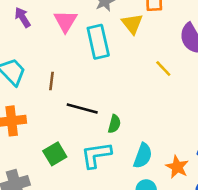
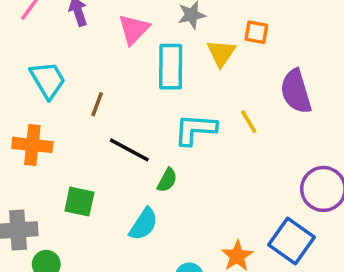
green square: (55, 154) -> (79, 202), turned 30
cyan L-shape: (96, 155) -> (195, 129), moved
cyan semicircle: (143, 156) -> (144, 224), moved

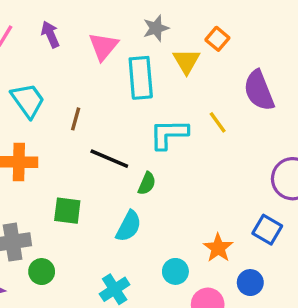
orange square: (256, 32) -> (217, 39), turned 35
blue square: (291, 241) -> (267, 230), size x0.7

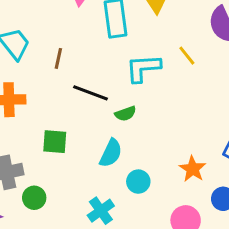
green semicircle: (147, 183) -> (126, 114), turned 50
cyan circle: (175, 271) -> (138, 182), moved

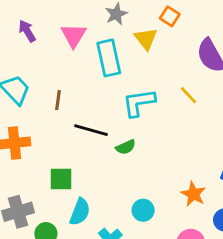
yellow line: (187, 56) -> (189, 95), moved
cyan semicircle: (111, 153) -> (80, 212), moved

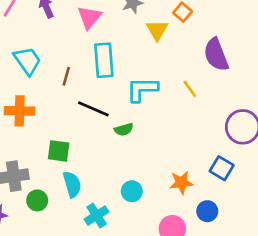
cyan rectangle: (109, 58) -> (104, 60), moved
orange star: (193, 194) -> (181, 183), turned 30
cyan semicircle: (80, 212) -> (72, 184), turned -45

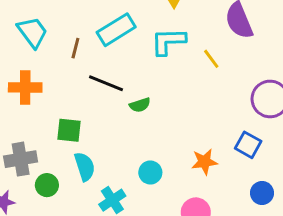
cyan rectangle: (104, 60) -> (116, 30), turned 64
cyan L-shape: (142, 89) -> (168, 41), moved
blue circle: (207, 211) -> (262, 193), moved

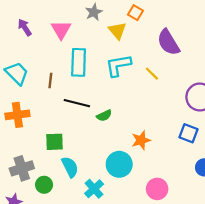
cyan rectangle: (116, 30) -> (79, 62), turned -48
orange star: (204, 162) -> (141, 140), moved
cyan circle: (150, 172) -> (119, 164), size x1.5

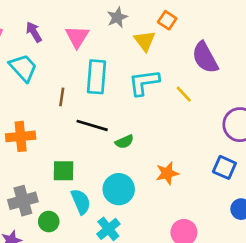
cyan trapezoid: (17, 73) -> (23, 68), moved
cyan circle: (119, 164) -> (119, 189), moved

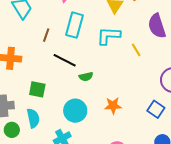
cyan semicircle: (81, 202) -> (33, 118), moved
green circle: (49, 222) -> (12, 130), moved

